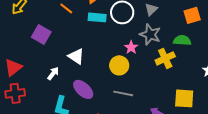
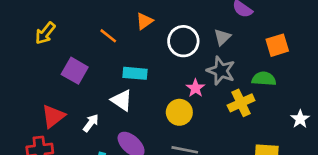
cyan rectangle: (97, 17) -> (135, 73), moved
red triangle: (13, 67) -> (53, 116), moved

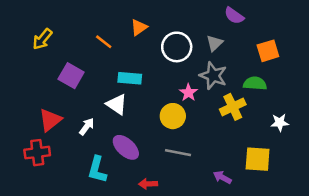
white star: (300, 119) -> (280, 123), moved, turned 30

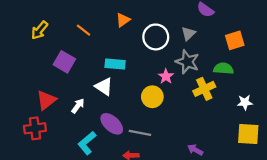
orange line: (104, 42) -> (84, 30), moved
gray line: (178, 153) -> (140, 133), moved
yellow square: (258, 159) -> (248, 134), moved
cyan L-shape: (97, 170) -> (87, 143), turned 35

